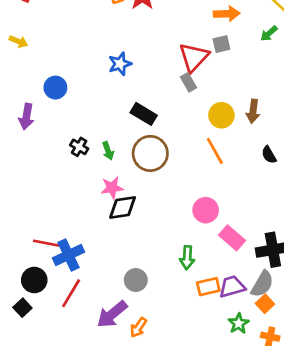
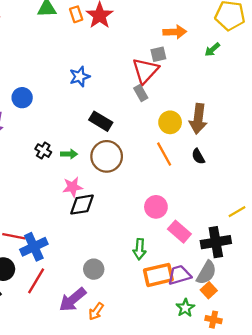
gray square: (221, 44) -> (158, 54), moved
brown arrow: (253, 111) -> (198, 119), size x1.4
green arrow: (108, 151) -> (69, 154), turned -70
black semicircle: (269, 155) -> (198, 156), moved
orange rectangle: (208, 287) -> (158, 275), size x1.4

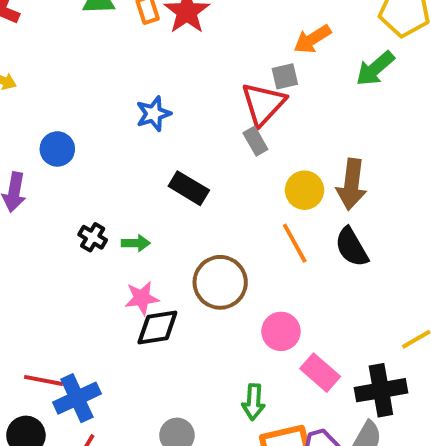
orange arrow: (175, 32) -> (312, 39), turned 150
green arrow: (212, 50) -> (375, 69), size x1.5
brown circle: (107, 156) -> (220, 282), moved
black semicircle: (198, 156) -> (352, 247), size x1.5

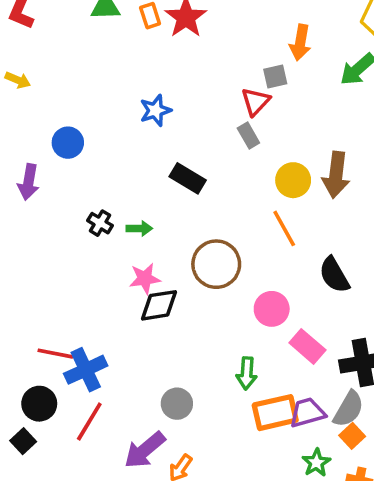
orange arrow: (312, 39) -> (300, 42), turned -48
red triangle: (263, 104) -> (256, 101), size x0.7
black semicircle: (352, 247) -> (334, 275), moved

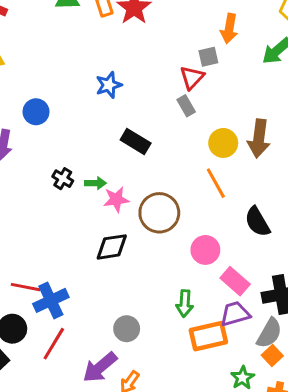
pink star: (145, 278) -> (116, 199), moved
purple trapezoid: (307, 413) -> (235, 314), moved

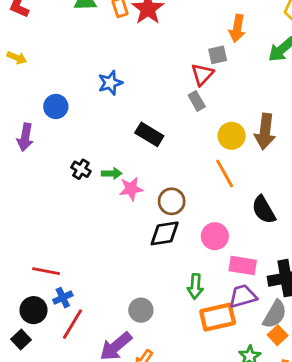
blue star: (109, 85) -> (110, 83), moved
brown circle: (159, 213) -> (172, 201), size x0.7
black diamond: (112, 247) -> (165, 233), moved
pink rectangle: (235, 281) -> (243, 265), turned -32
blue cross: (51, 300) -> (63, 298), moved, size x0.6

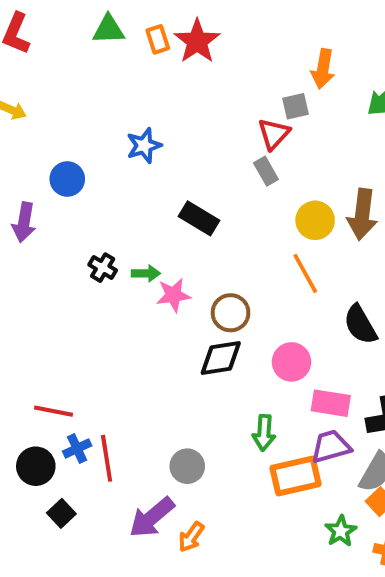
red line: (73, 324) -> (107, 458), moved, turned -40
black square: (21, 339) -> (61, 513), moved

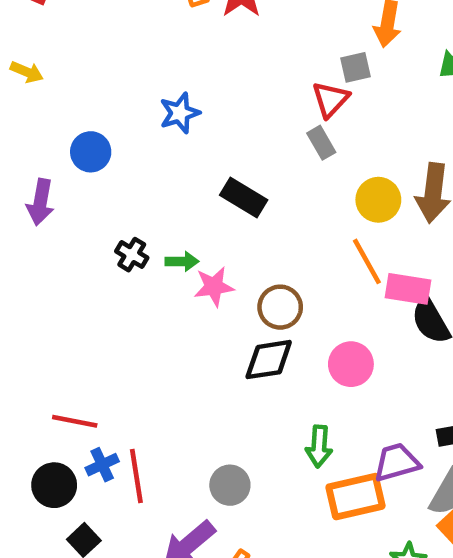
pink rectangle: (331, 403) -> (408, 289), moved

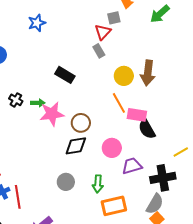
blue star: (180, 113) -> (37, 23), moved
pink star: (214, 287) -> (52, 114), size x1.4
purple trapezoid: (397, 462) -> (132, 166), moved
gray circle: (230, 485) -> (66, 182), moved

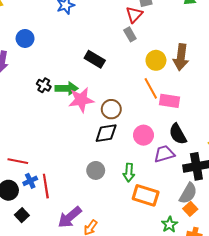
green arrow: (38, 103) -> (67, 88), size x1.5
black semicircle: (147, 129) -> (178, 134), moved
orange rectangle: (114, 206) -> (146, 195), turned 30

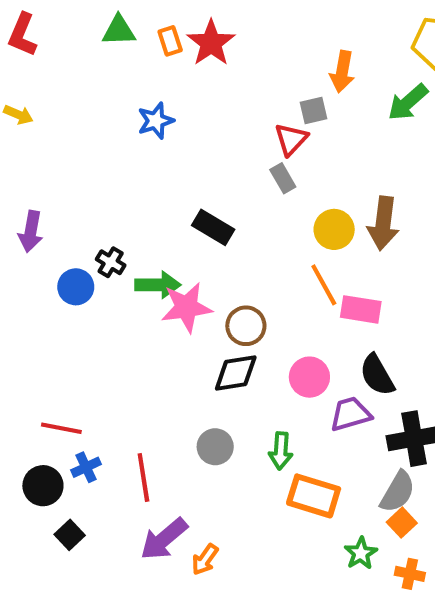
blue circle: (25, 38) -> (76, 287), moved
black cross: (44, 85) -> (111, 262), moved
red line: (46, 186) -> (143, 477), moved

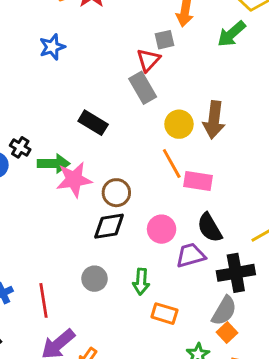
gray rectangle: (283, 178) -> (143, 88), size x1.5
orange rectangle: (314, 496) -> (164, 314), size x0.7

